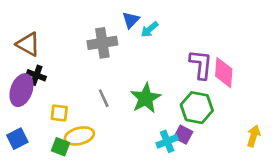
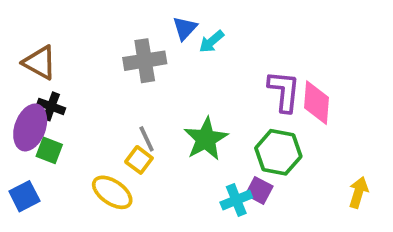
yellow square: (59, 113) -> (139, 160), moved, turned 30
yellow ellipse: (79, 136) -> (112, 192), turned 48
green square: (61, 147) -> (49, 150), moved

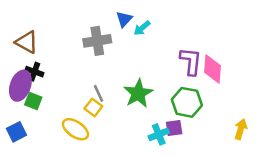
purple square: (259, 190) -> (174, 128), turned -36

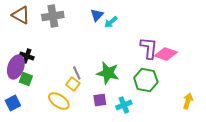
gray cross: (97, 41) -> (53, 16), moved
brown triangle: (27, 42) -> (21, 15), moved
pink diamond: (213, 69) -> (166, 54), turned -75
green star: (138, 93) -> (108, 73), turned -30
purple square: (174, 128) -> (100, 100), moved

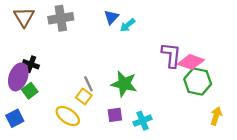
brown triangle: (21, 15) -> (24, 17), turned 30
green square: (26, 79) -> (30, 91), turned 32
green hexagon: (146, 80) -> (198, 82), moved

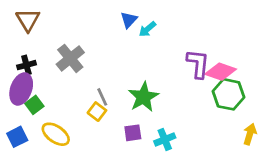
gray cross: (61, 18) -> (70, 58), moved, turned -30
black cross: (31, 64) -> (26, 65), moved, turned -35
green star: (124, 84) -> (143, 97), turned 30
yellow ellipse: (68, 116) -> (56, 134), moved

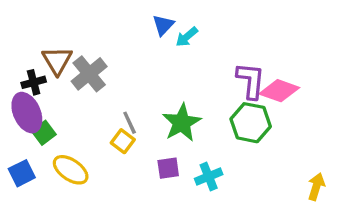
brown triangle: (28, 20) -> (57, 60), moved
purple ellipse: (21, 89) -> (27, 113), turned -44
green hexagon: (229, 94) -> (251, 123), moved
yellow arrow: (250, 134) -> (316, 187), moved

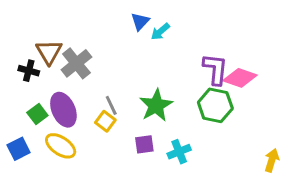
black cross: (34, 82) -> (29, 71), turned 30
purple ellipse: (27, 113) -> (63, 110), moved

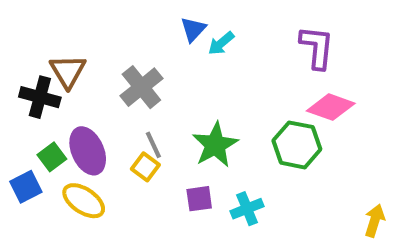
gray cross: (76, 63) -> (141, 87), moved
purple L-shape: (215, 69) -> (317, 47), moved
black cross: (29, 71) -> (40, 97), size x1.4
blue square: (19, 149) -> (26, 187), moved

